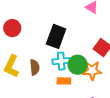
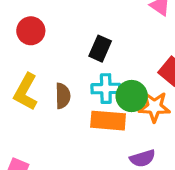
black rectangle: (56, 36) -> (100, 49), size x0.7
orange rectangle: (64, 81) -> (108, 121), size x1.5

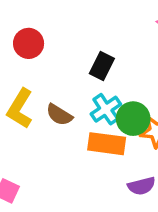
cyan cross: (106, 89) -> (106, 109), turned -36
brown semicircle: (63, 96) -> (59, 115), turned 120

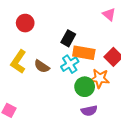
green circle: (133, 119) -> (85, 87), moved
orange rectangle: (107, 144) -> (84, 53), moved

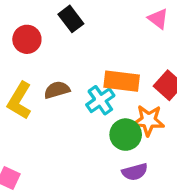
black rectangle: (68, 38) -> (71, 19), moved, turned -63
brown semicircle: (42, 66) -> (57, 90), moved, turned 133

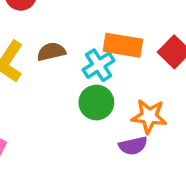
orange star: (148, 120) -> (149, 116), moved
green circle: (126, 135) -> (96, 102), moved

